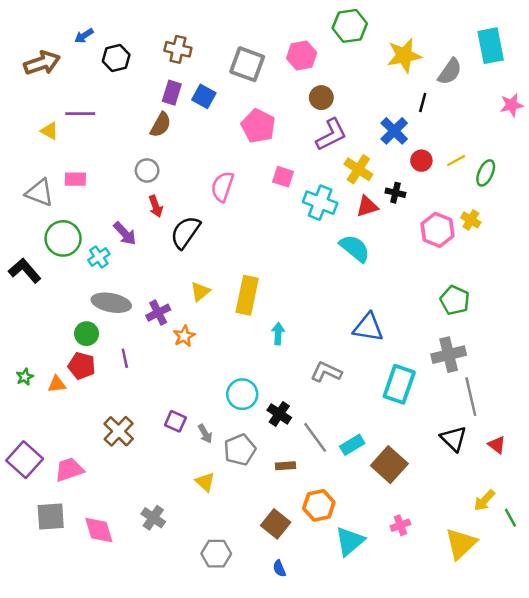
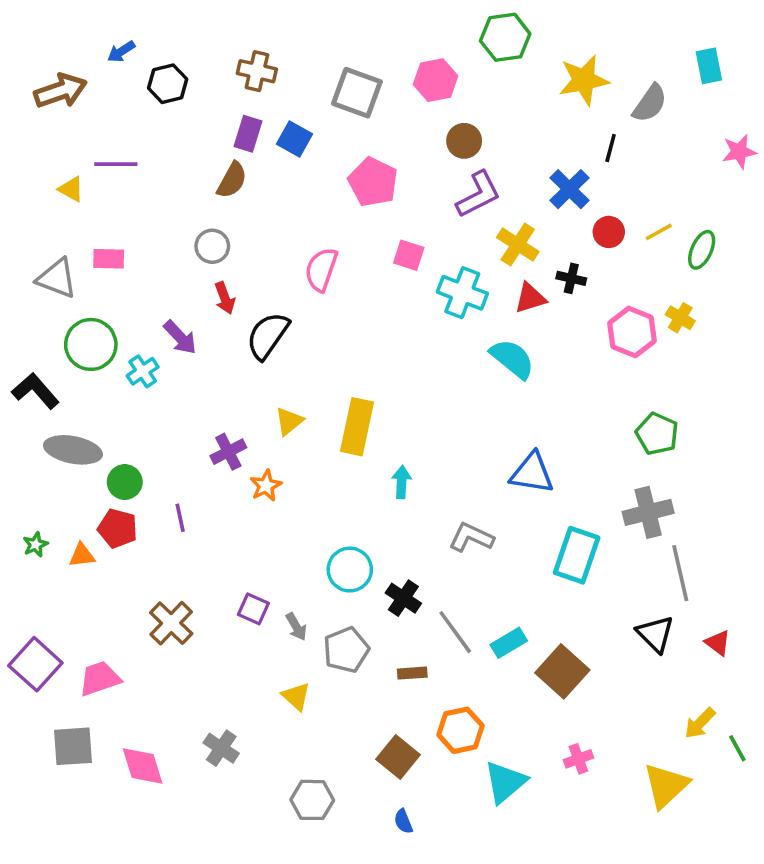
cyan rectangle: (491, 46) -> (709, 66), size x0.7
gray ellipse: (111, 303) -> (73, 450), moved

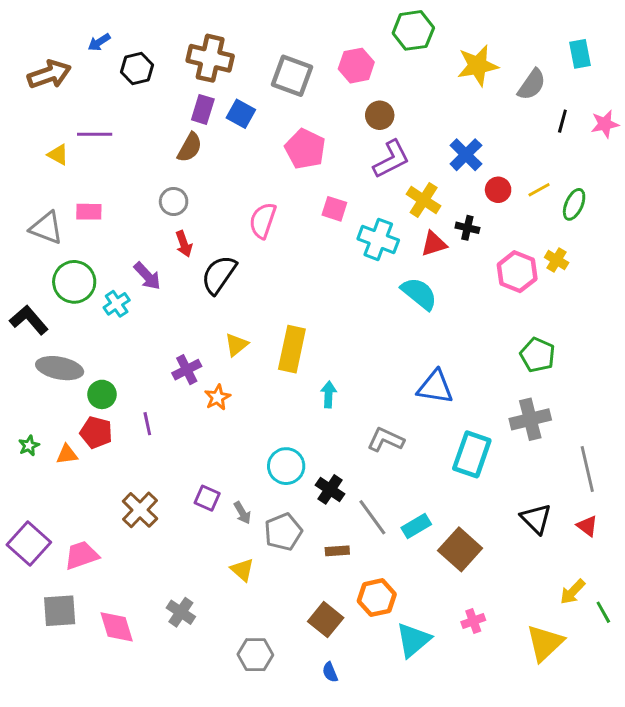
brown cross: (257, 71) -> (210, 58), size x1.4
black line: (611, 148) -> (562, 121), moved
gray line: (680, 573) -> (587, 469), moved

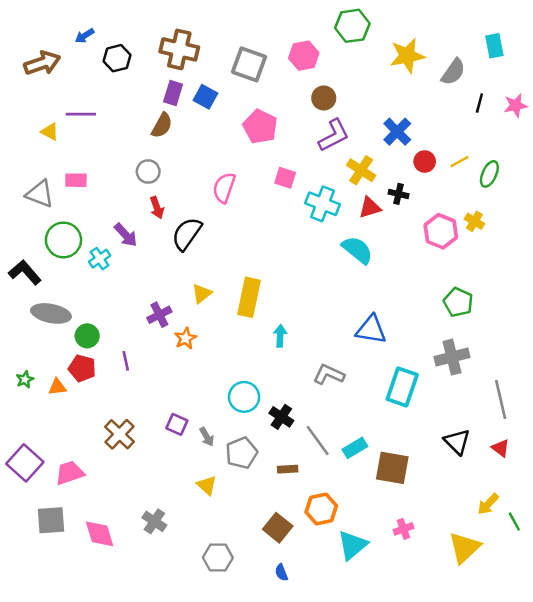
brown square: (460, 549) -> (392, 468), turned -32

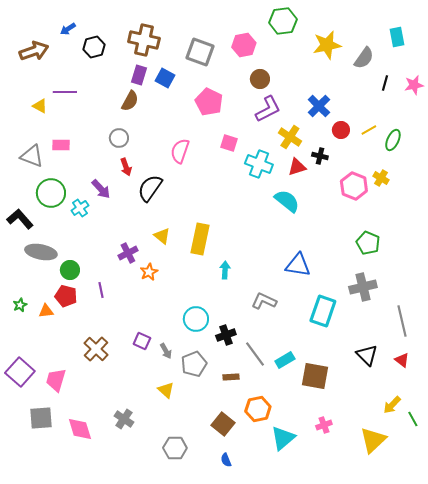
yellow triangle: (202, 294) -> (162, 236), turned -42
black cross: (281, 417) -> (226, 335), turned 36
pink trapezoid: (70, 473) -> (56, 380), turned -55

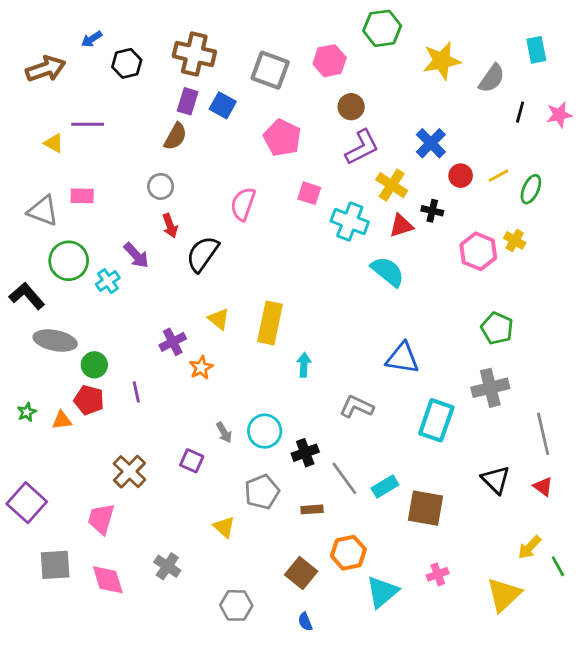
gray arrow: (166, 351) -> (224, 432), moved
pink trapezoid: (56, 380) -> (101, 519), moved

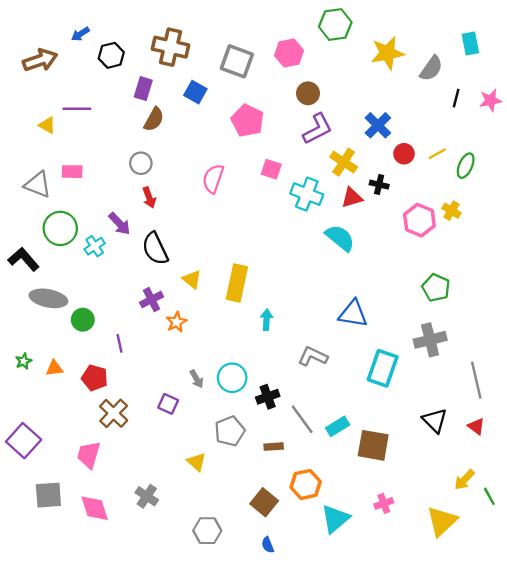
purple rectangle: (188, 101) -> (143, 89), moved
black semicircle: (202, 254) -> (155, 249), moved, turned -60
red pentagon: (89, 400) -> (95, 378), moved

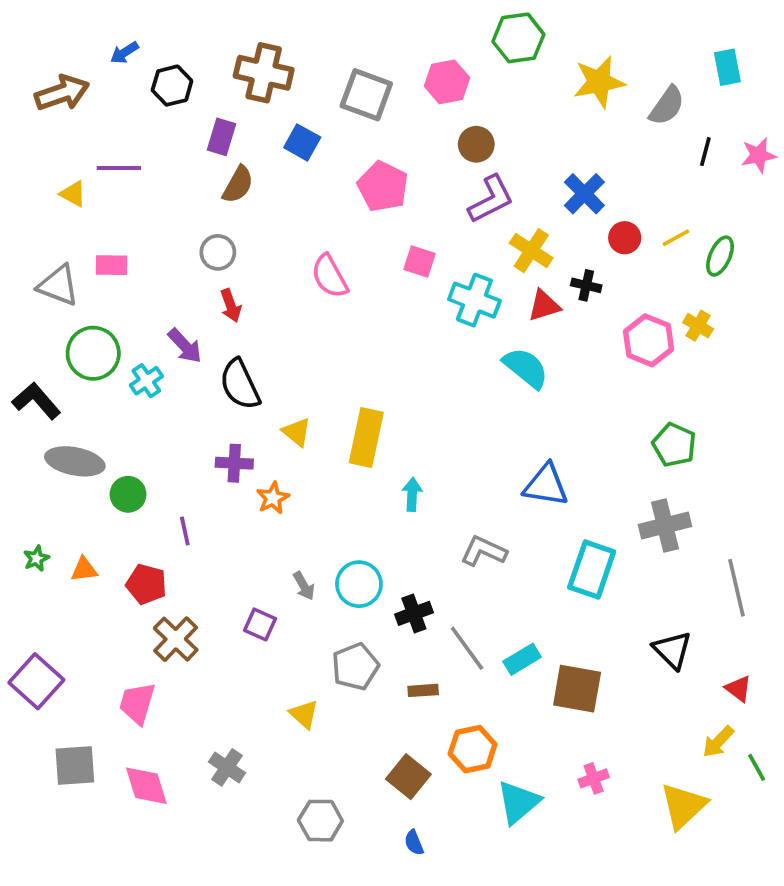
pink semicircle: (213, 179) -> (330, 276), turned -48
purple cross: (152, 300) -> (234, 463), turned 30
red triangle: (476, 426) -> (738, 689), moved

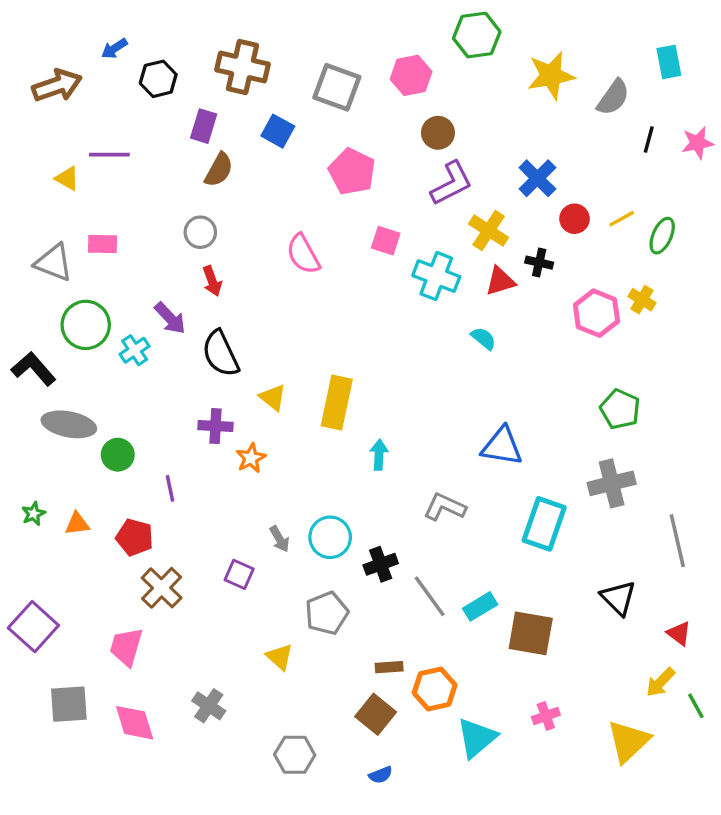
cyan semicircle: (526, 368) -> (483, 338), size x0.6
brown rectangle: (423, 690) -> (389, 667), moved
blue semicircle: (414, 843) -> (381, 775), turned -90

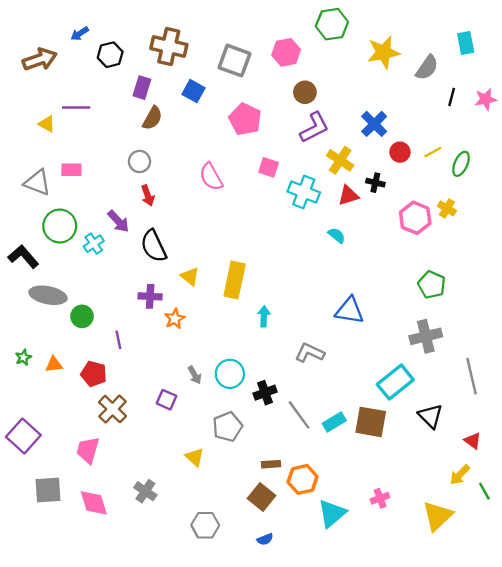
cyan rectangle: (544, 524) -> (395, 382), moved, turned 32
brown square: (531, 633) -> (371, 422), moved

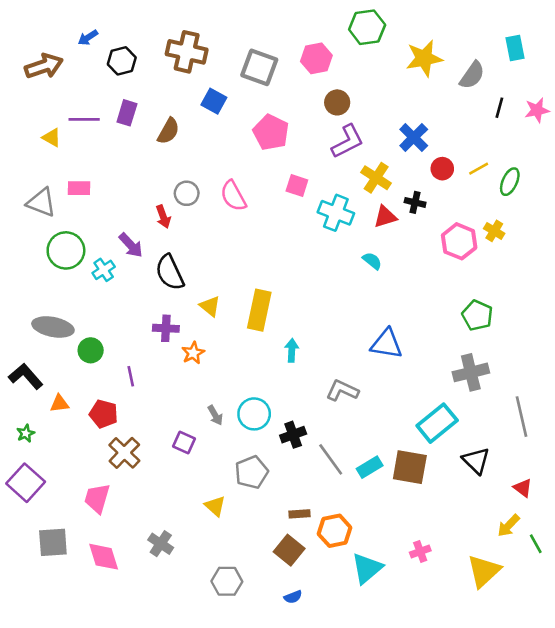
purple rectangle: (142, 88) -> (127, 113), moved
gray circle: (140, 161) -> (187, 193), moved
black L-shape: (23, 257) -> (26, 376), moved
green star: (23, 357) -> (26, 433), moved

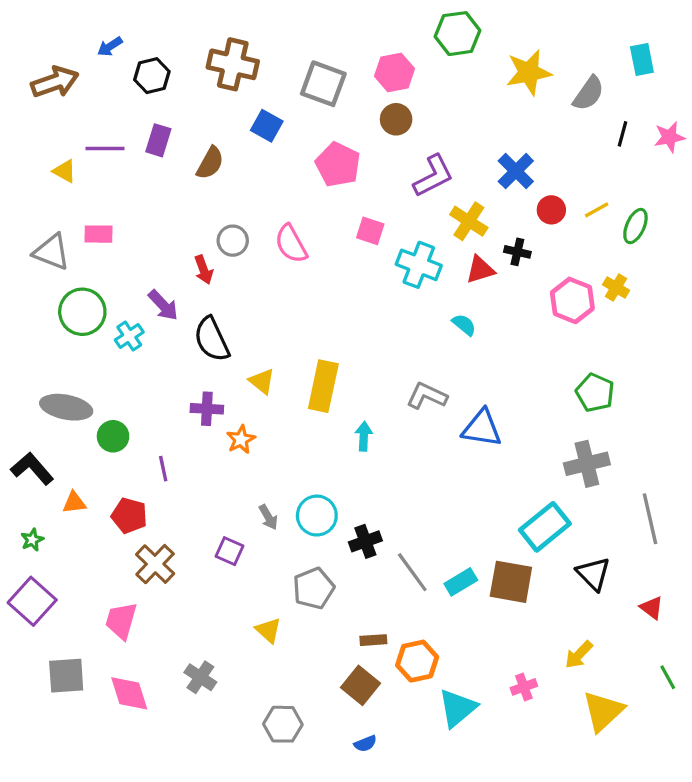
brown circle: (337, 102) -> (396, 119), moved
gray L-shape: (342, 391) -> (427, 396), moved
yellow arrow: (508, 526) -> (579, 655), moved

